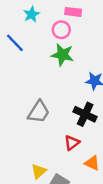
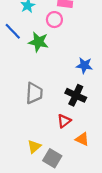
green star: (62, 55) -> (38, 42), moved
gray trapezoid: (39, 112) -> (34, 93), turned -30

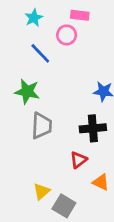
blue line: (13, 31) -> (40, 53), moved
green star: (38, 42) -> (27, 91), moved
black cross: (76, 95) -> (93, 128), turned -30

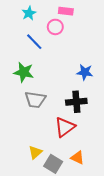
gray trapezoid: (42, 126) -> (35, 100), turned 95
red triangle: (78, 160) -> (65, 127), size x1.5
orange triangle: (101, 182) -> (77, 158), moved

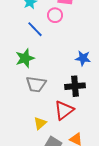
green star: (24, 72) -> (25, 58), turned -30
yellow triangle: (35, 152) -> (40, 123), moved

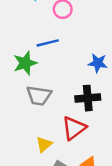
blue line: (35, 29) -> (48, 43), moved, turned -60

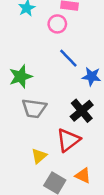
blue line: (48, 43) -> (68, 58), moved, turned 60
black cross: (88, 98) -> (82, 111), turned -35

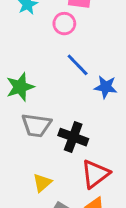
black cross: (82, 111) -> (73, 137), moved, turned -30
red triangle: (68, 140) -> (95, 174), moved

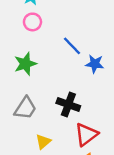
pink circle: (64, 24) -> (32, 22), moved
gray trapezoid: (36, 125) -> (25, 108), moved, turned -65

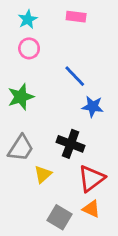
blue star: (95, 64) -> (93, 107), moved
yellow triangle: (43, 142) -> (43, 174), moved

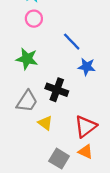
green star: (21, 97) -> (27, 59), turned 30
black cross: (71, 144) -> (57, 90), moved
yellow triangle: (43, 174) -> (45, 123), turned -42

